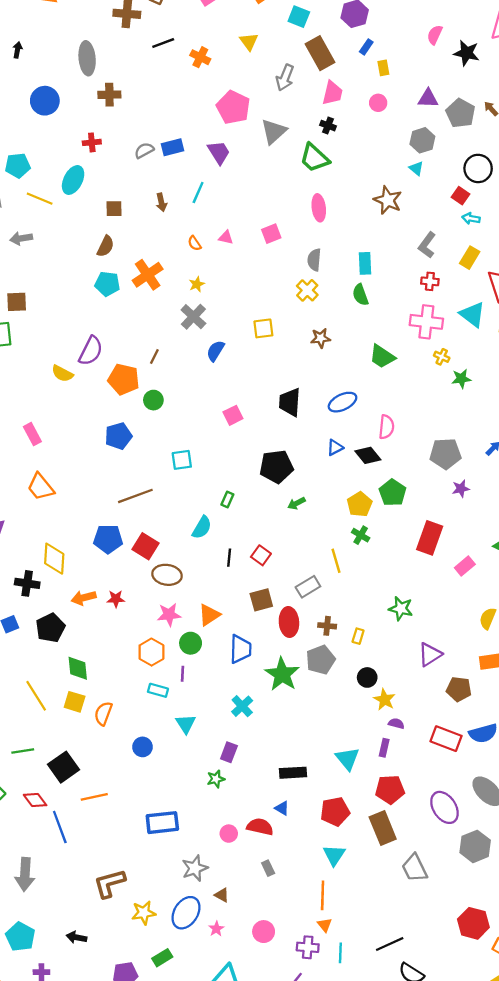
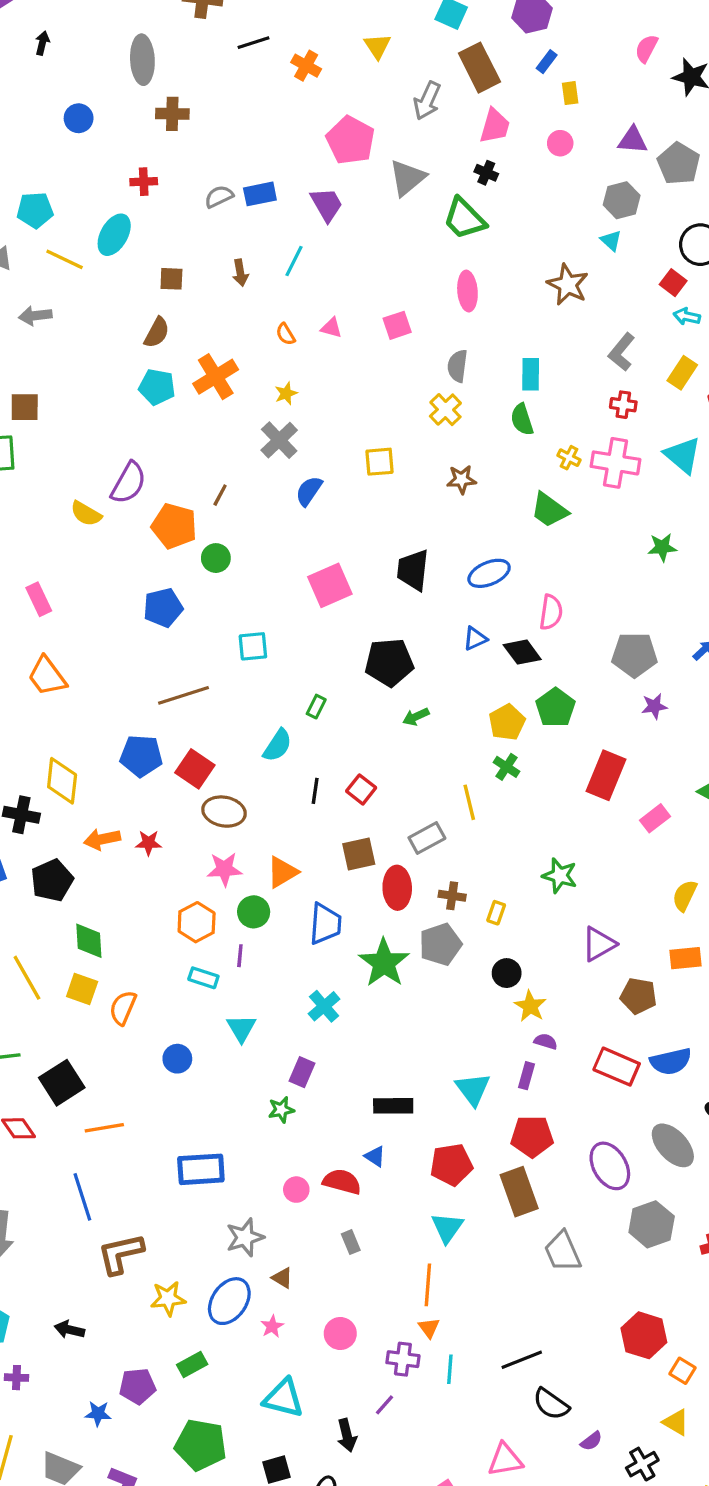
blue circle: (45, 101) -> (79, 118), size x0.7
yellow cross: (442, 357) -> (569, 458), moved
pink square: (233, 415) -> (330, 585), size x1.5
blue line: (60, 827) -> (82, 1197), moved

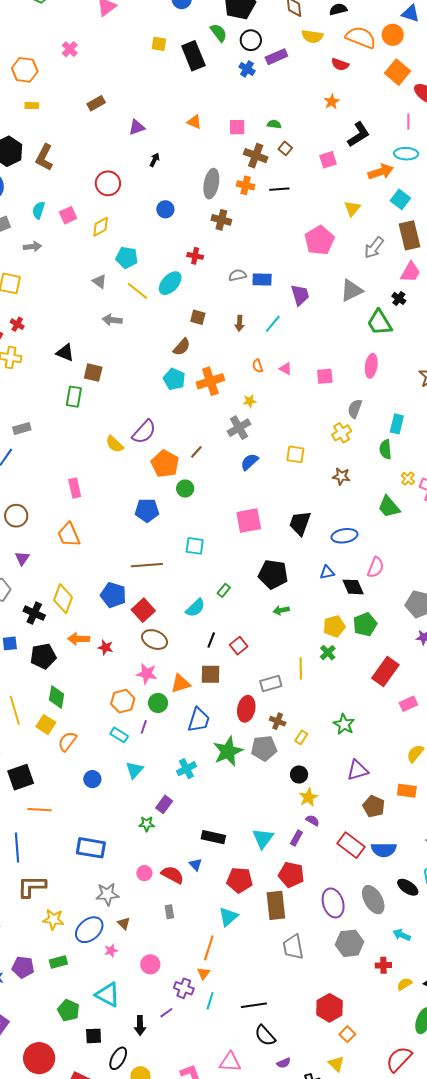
orange cross: (306, 66) -> (246, 185), moved, turned -30
pink pentagon: (351, 140) -> (319, 240), moved
brown square: (359, 854) -> (210, 674), moved
green pentagon: (201, 1445) -> (68, 1010), moved, size x0.7

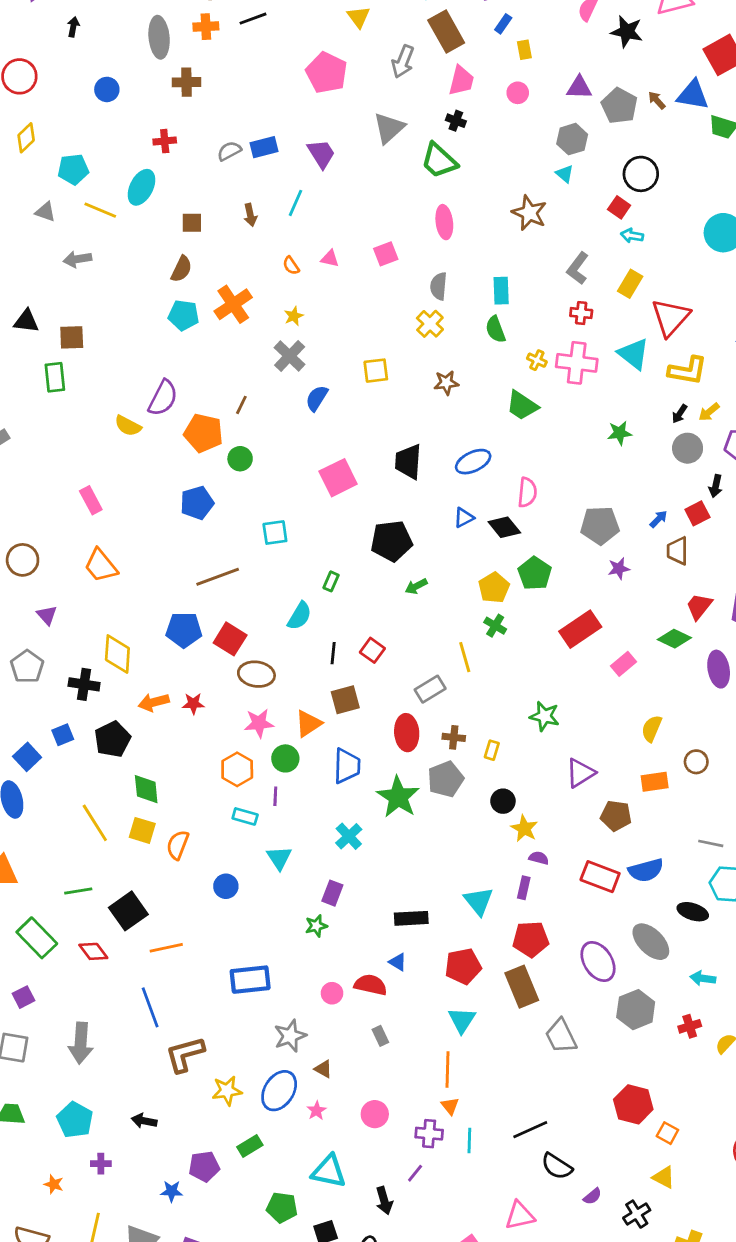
red rectangle: (385, 671) -> (580, 629), turned 36

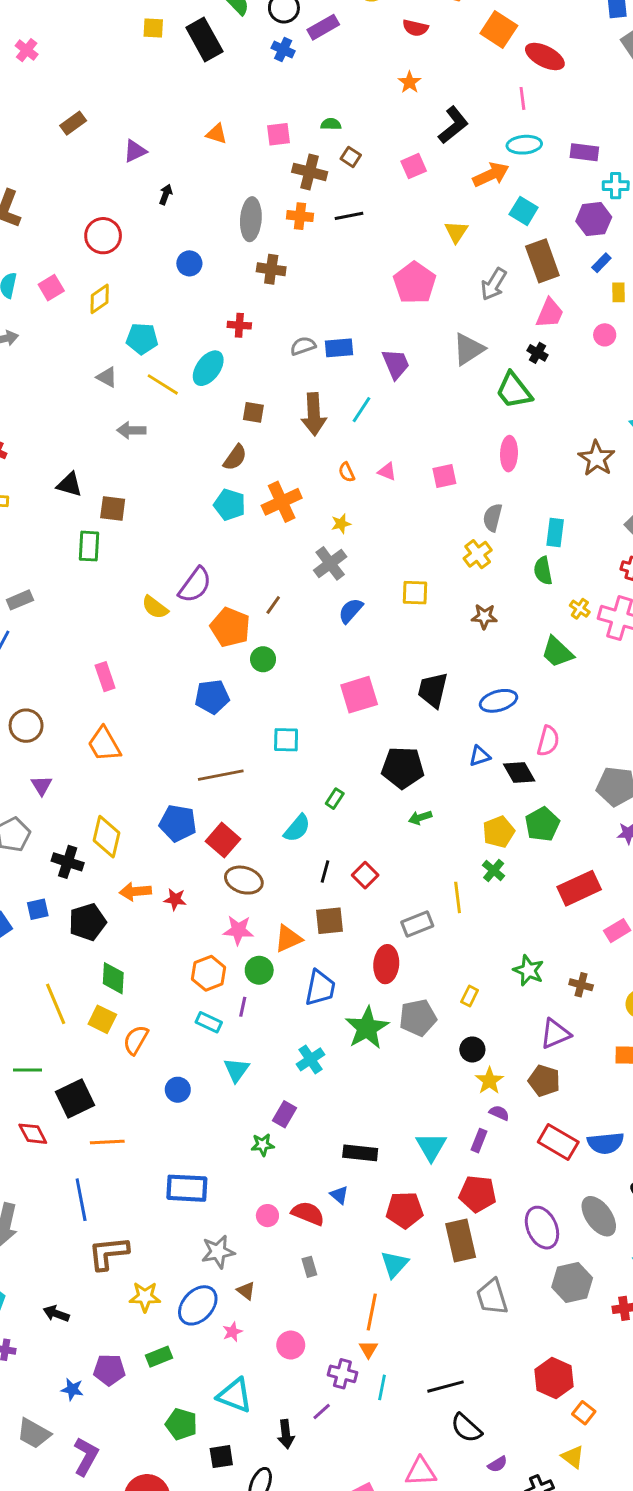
brown arrow: (250, 215) -> (314, 414), size x1.8
brown cross: (454, 737) -> (581, 985), moved
brown pentagon: (616, 816) -> (544, 1081), moved

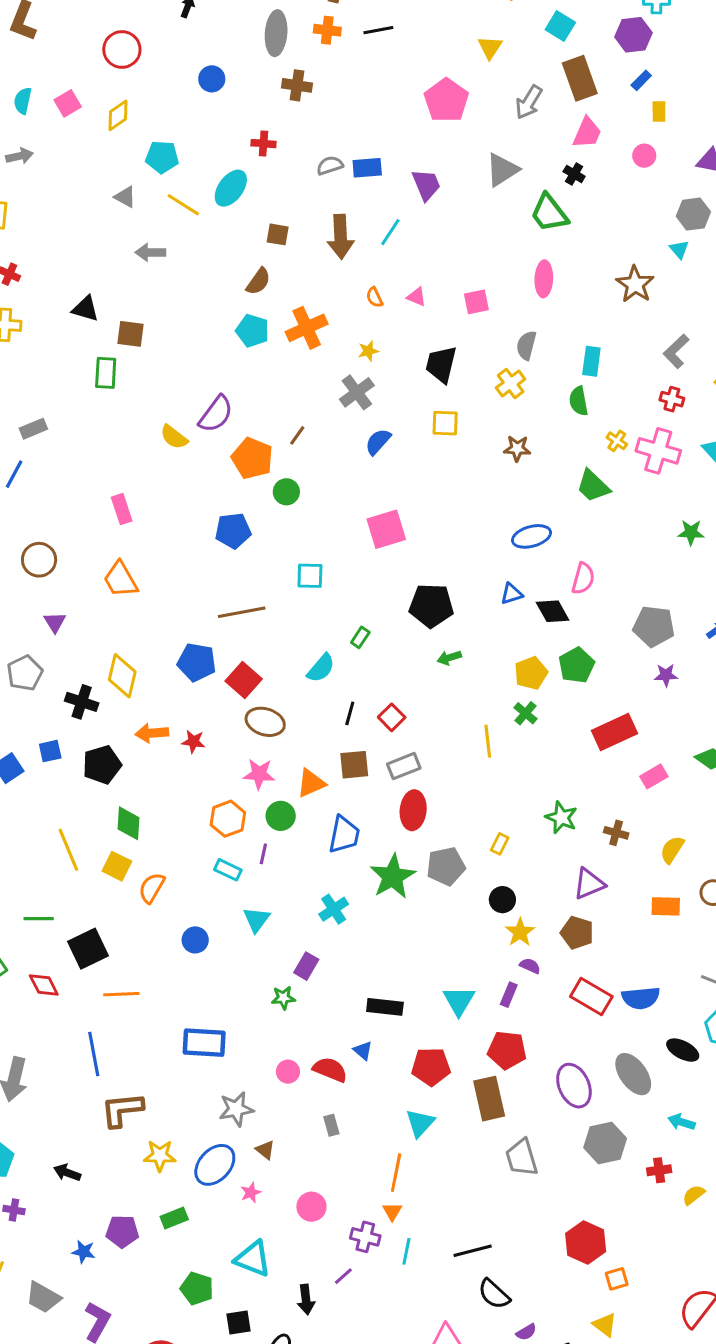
black trapezoid: (433, 690) -> (441, 364), moved
gray rectangle: (417, 924) -> (404, 766), moved
orange square: (584, 1413) -> (617, 1279), turned 35

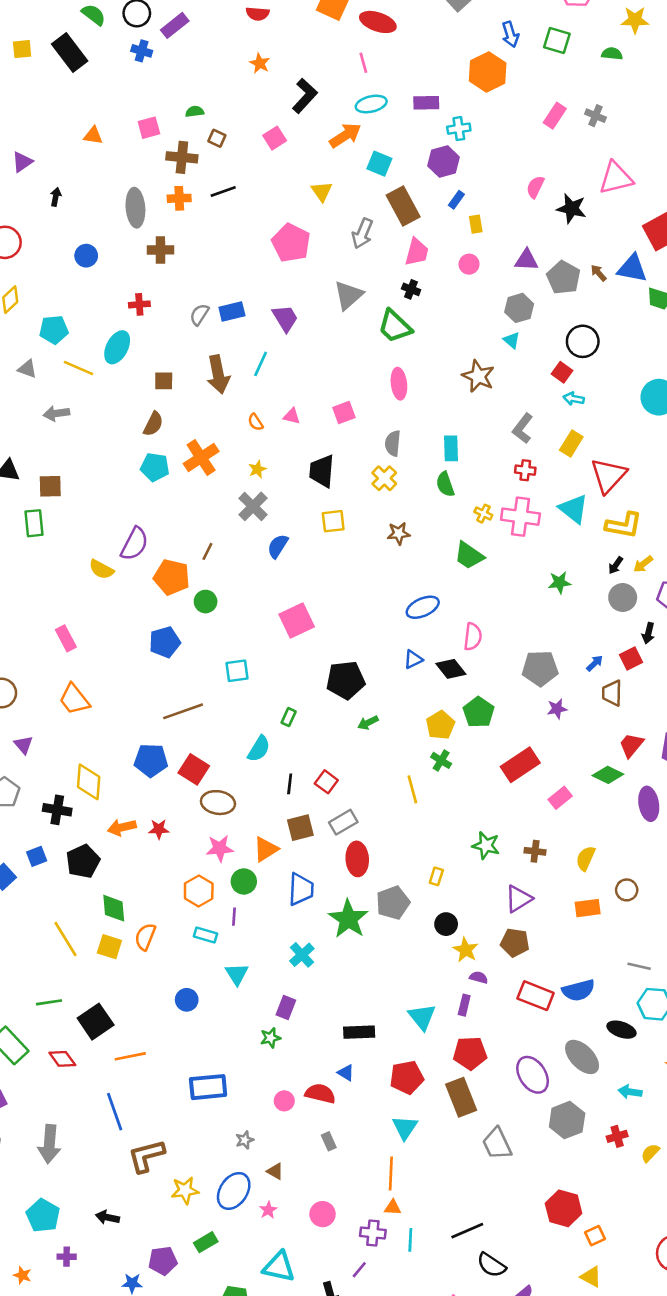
gray semicircle: (330, 165) -> (199, 315), turned -30
orange semicircle: (152, 888) -> (145, 937), moved
gray star: (236, 1109) -> (245, 1140), size x0.6
orange triangle: (392, 1211) -> (393, 1207), turned -48

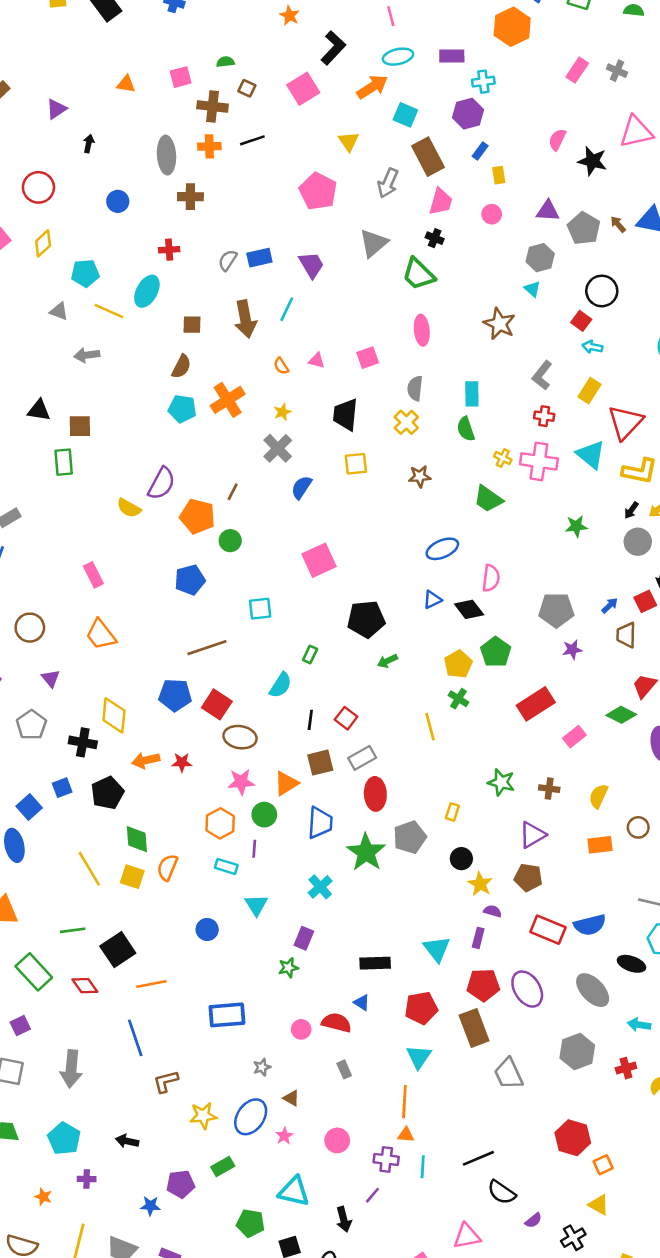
pink square: (275, 138) -> (303, 89), size x1.4
purple ellipse: (533, 1075) -> (527, 989), moved
brown L-shape: (146, 1156) -> (166, 1082), size x0.7

